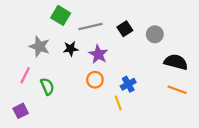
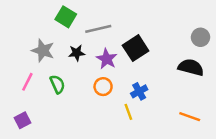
black square: (125, 29) -> (136, 48), moved, size x1.5
gray circle: (155, 34) -> (200, 37), moved
green semicircle: (47, 86) -> (57, 84), moved
orange line: (177, 90) -> (190, 117), moved

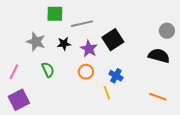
green square: (66, 17) -> (55, 14), turned -30
pink line: (27, 82) -> (14, 72), moved
blue cross: (139, 91) -> (116, 76), turned -32
purple square: (23, 120) -> (19, 100), size x1.5

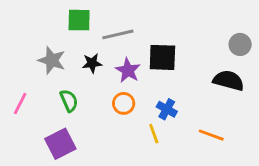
black square: (113, 40) -> (162, 57), turned 35
orange line: (158, 97) -> (211, 135), moved
purple square: (19, 100) -> (60, 144), moved

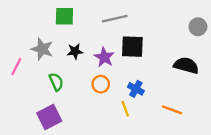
gray line: (118, 34) -> (115, 19), moved
gray circle: (240, 44) -> (198, 27), moved
pink line: (20, 103) -> (16, 67), moved

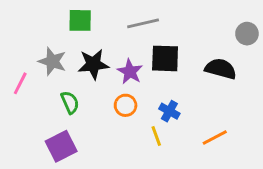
black star: (75, 51) -> (93, 64), size x1.5
black semicircle: (186, 65) -> (221, 69), moved
orange line: (172, 110) -> (215, 137), turned -48

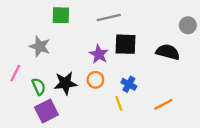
black star: (93, 64) -> (65, 83), moved
pink line: (20, 83) -> (15, 73), moved
green semicircle: (70, 102) -> (39, 87), moved

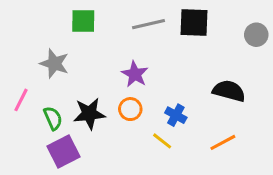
black square: (126, 44) -> (194, 23), moved
black semicircle: (168, 52) -> (229, 91), moved
yellow line: (119, 103) -> (162, 141), turned -32

